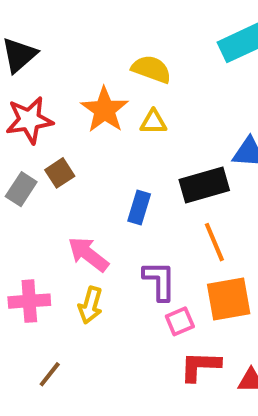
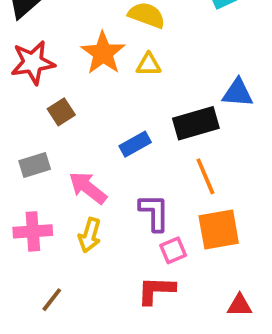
gray rectangle: (21, 189) -> (35, 165), moved, turned 40
blue rectangle: (139, 207) -> (135, 144), turned 44
red L-shape: (200, 366) -> (156, 290), moved

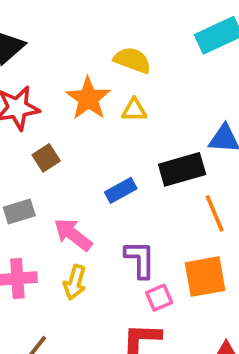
orange line: (205, 176) -> (215, 213), moved

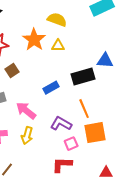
orange line: (215, 213) -> (84, 109), moved
purple L-shape: (140, 259) -> (61, 124), turned -60

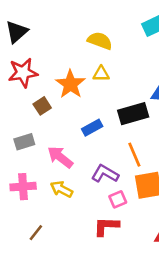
orange star: (34, 40) -> (70, 84), moved
yellow arrow: (27, 136) -> (61, 189), turned 102

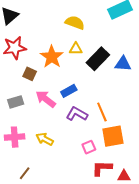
brown square: (42, 106) -> (30, 74), turned -32
black rectangle: (133, 114) -> (98, 59), moved, turned -30
pink arrow: (60, 157) -> (46, 99), moved
purple L-shape: (105, 174) -> (77, 114), moved
red L-shape: (106, 226) -> (102, 168), moved

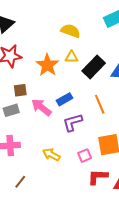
brown square: (30, 74) -> (20, 90), moved, turned -32
orange line: (102, 112) -> (100, 104), moved
purple L-shape: (77, 114) -> (73, 122), turned -45
yellow arrow: (45, 139) -> (51, 155), moved

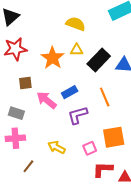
gray rectangle: (11, 110) -> (16, 113), moved, turned 35
brown line: (20, 182) -> (28, 166), moved

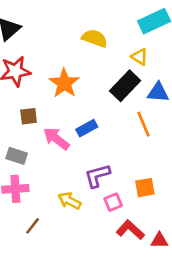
yellow triangle: (77, 50) -> (140, 57), moved, turned 32
orange line: (105, 97) -> (144, 124), moved
purple L-shape: (78, 115) -> (97, 176), moved
orange square: (114, 137) -> (145, 188), size x0.7
red L-shape: (103, 169) -> (130, 230), turned 40

